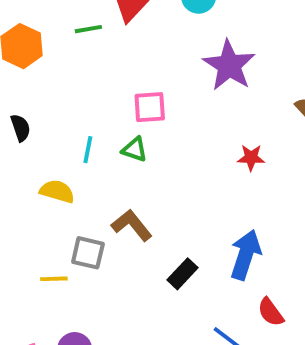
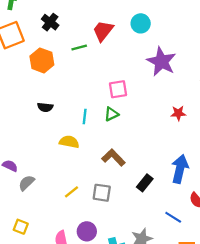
black semicircle: (21, 128) -> (45, 107), turned 120
green triangle: (135, 149) -> (111, 114), turned -40
gray square: (88, 253) -> (102, 193), moved
yellow line: (54, 279) -> (72, 192), turned -32

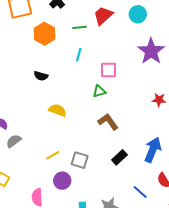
cyan line: (85, 116) -> (79, 55), moved
brown L-shape: (113, 158) -> (108, 122), moved
purple circle: (87, 231) -> (62, 181), moved

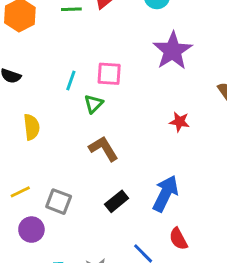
cyan line: (79, 55) -> (71, 80), moved
green triangle: (99, 91) -> (94, 104), turned -32
yellow semicircle: (58, 110) -> (32, 127), turned 60

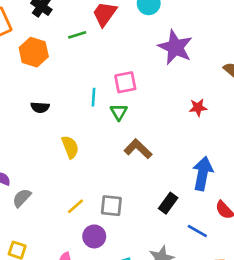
black rectangle: (117, 201) -> (168, 203), moved

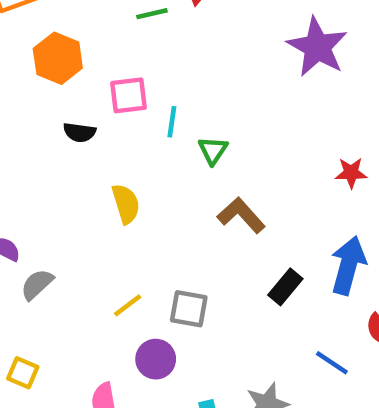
orange hexagon: (34, 52) -> (58, 58), moved
pink square: (125, 82) -> (128, 95), moved
red star: (198, 108) -> (351, 173), moved
black rectangle: (168, 203) -> (285, 287), moved

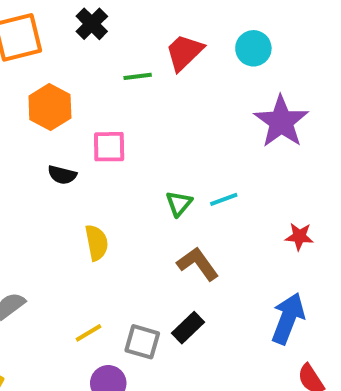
cyan line: (172, 122) -> (224, 199), moved, turned 56
black rectangle: (285, 287) -> (188, 328), moved

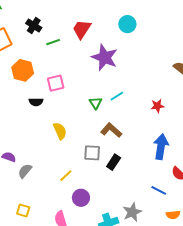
cyan circle: (253, 48) -> (127, 24), moved
green line: (138, 76) -> (53, 42), moved
purple star: (281, 122) -> (105, 57), moved
gray square: (142, 342) -> (92, 153), moved

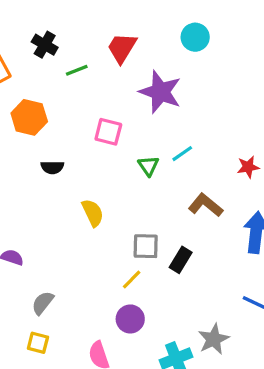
pink square: (56, 83) -> (108, 132), moved, turned 30
brown L-shape: (111, 130) -> (206, 205), moved
gray semicircle: (25, 171) -> (43, 303), moved
yellow line: (66, 176) -> (132, 280), moved

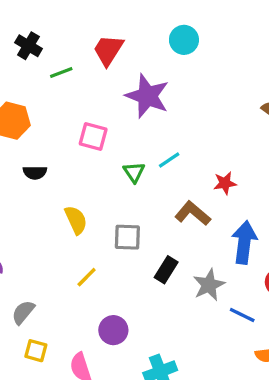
red star: (248, 167) -> (225, 183), moved
gray square: (146, 246) -> (127, 237), moved
yellow line: (132, 280) -> (87, 277), moved
gray star: (214, 339) -> (209, 285), moved
yellow square: (38, 343) -> (36, 351), moved

